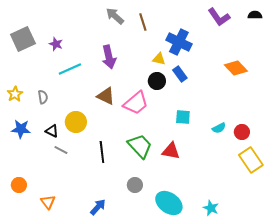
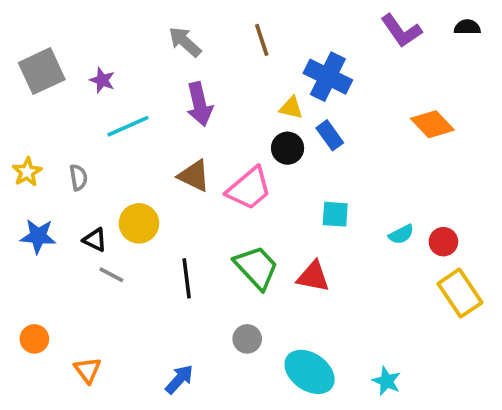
gray arrow: (115, 16) -> (185, 42), moved

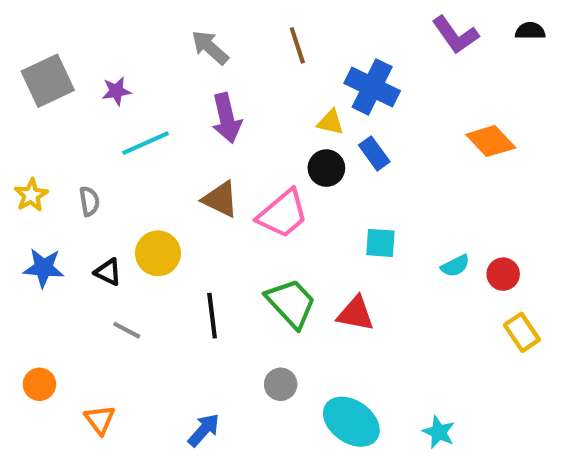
purple star: (102, 80) -> (116, 91), turned -30
gray line: (111, 275) -> (127, 330), moved
yellow rectangle: (460, 293) -> (522, 332), size x0.7

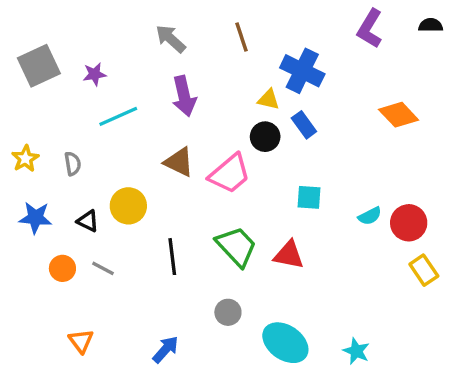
purple L-shape: (455, 35) -> (370, 29), turned 66
red circle: (503, 274) -> (409, 223), size x1.4
orange circle: (39, 384) -> (62, 268), moved

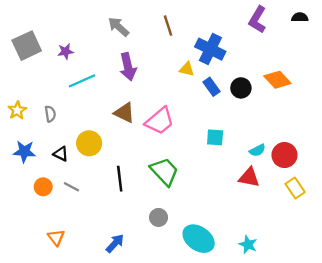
black circle: (265, 137) -> (241, 88), moved
red triangle: (289, 255) -> (249, 177), moved

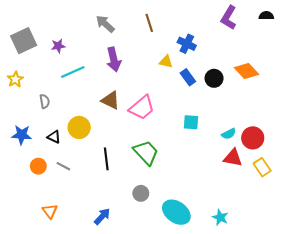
blue cross: (210, 49) -> (187, 44), size x0.7
yellow star: (17, 110) -> (15, 79), moved
red triangle: (249, 177) -> (233, 158), moved

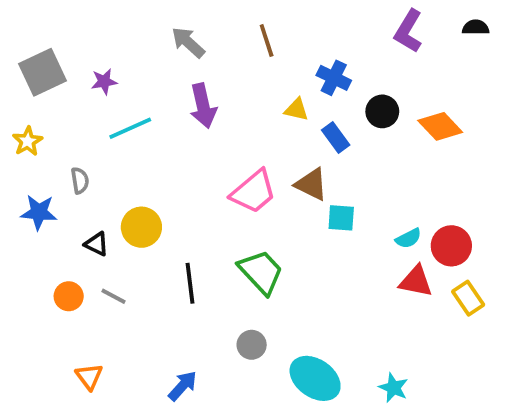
black circle: (214, 78) -> (382, 111), moved
brown triangle: (110, 100) -> (311, 184), moved
blue star: (22, 135) -> (39, 212), moved

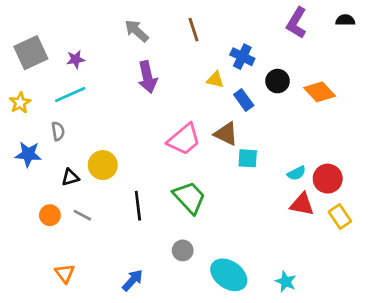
cyan line: (130, 128) -> (70, 95), moved
black triangle: (97, 244) -> (70, 177), turned -42

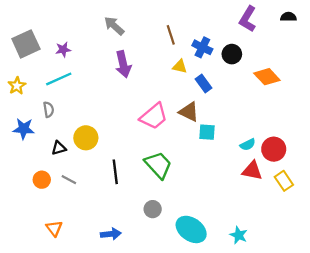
brown line: (194, 30) -> (171, 35), moved
black circle: (278, 81) -> (232, 54), moved
blue arrow: (133, 280) -> (111, 234), turned 42

